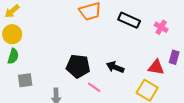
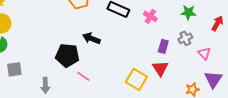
black arrow: (115, 67) -> (91, 38), moved
red triangle: (156, 67) -> (160, 68), moved, turned 48

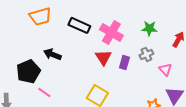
pink cross: (150, 16) -> (111, 32), size x1.6
black pentagon: (67, 55) -> (28, 71), turned -30
red triangle: (160, 68) -> (103, 57), moved

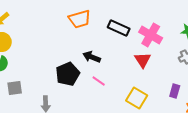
purple rectangle: (124, 62) -> (175, 91), moved
pink line: (44, 92) -> (99, 81), moved

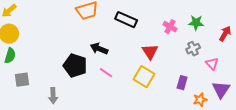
pink cross: (151, 35) -> (170, 27), moved, size x0.6
black pentagon: (68, 74) -> (75, 66), turned -30
yellow square: (137, 98) -> (144, 77), moved

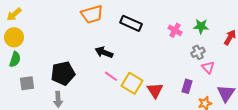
red triangle: (150, 52) -> (155, 90), moved
pink triangle: (212, 64) -> (208, 67), moved
black pentagon: (75, 66) -> (63, 73), moved, turned -30
yellow square: (144, 77) -> (132, 83), moved

